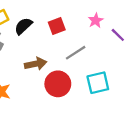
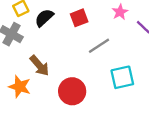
brown arrow: (36, 64) -> (39, 66), moved, turned 60
red circle: (58, 84) -> (72, 91), moved

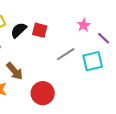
red square: (79, 18) -> (40, 30), moved, turned 35
cyan square: (122, 77) -> (93, 61), moved

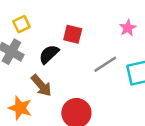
black semicircle: (19, 30) -> (49, 54), moved

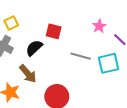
gray line: (105, 64) -> (81, 56), turned 48

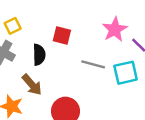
pink star: (99, 26) -> (115, 29), size x1.5
black semicircle: (34, 48) -> (39, 55), turned 132

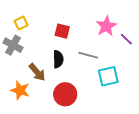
black semicircle: (39, 55) -> (58, 59), moved
cyan square: (126, 73) -> (108, 76), moved

